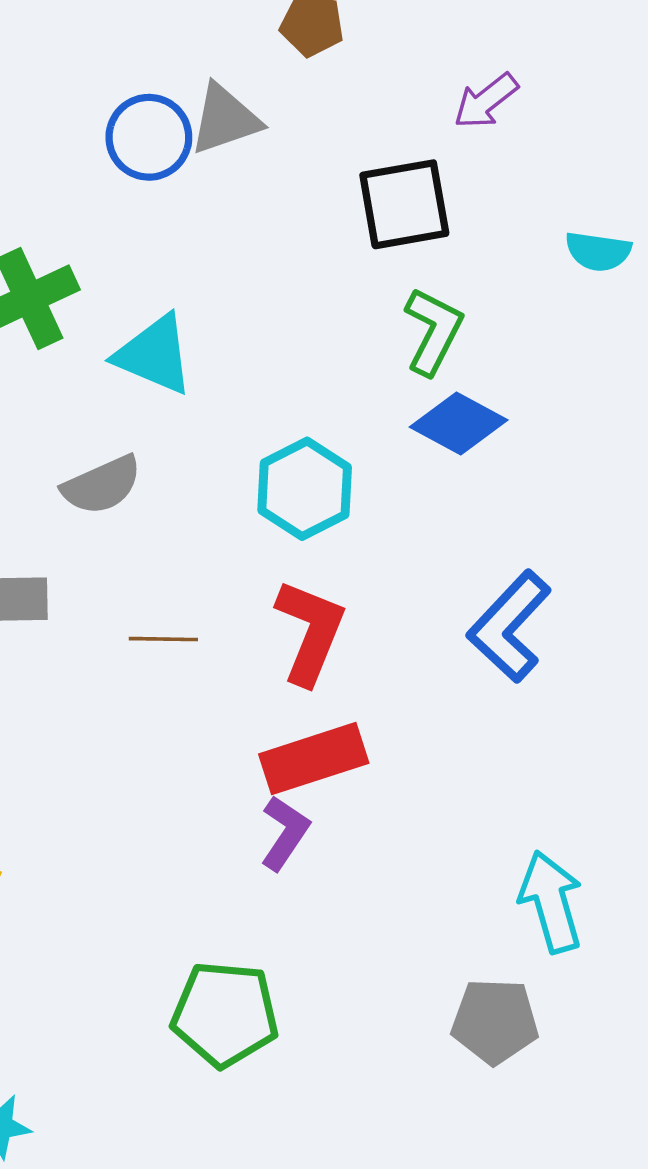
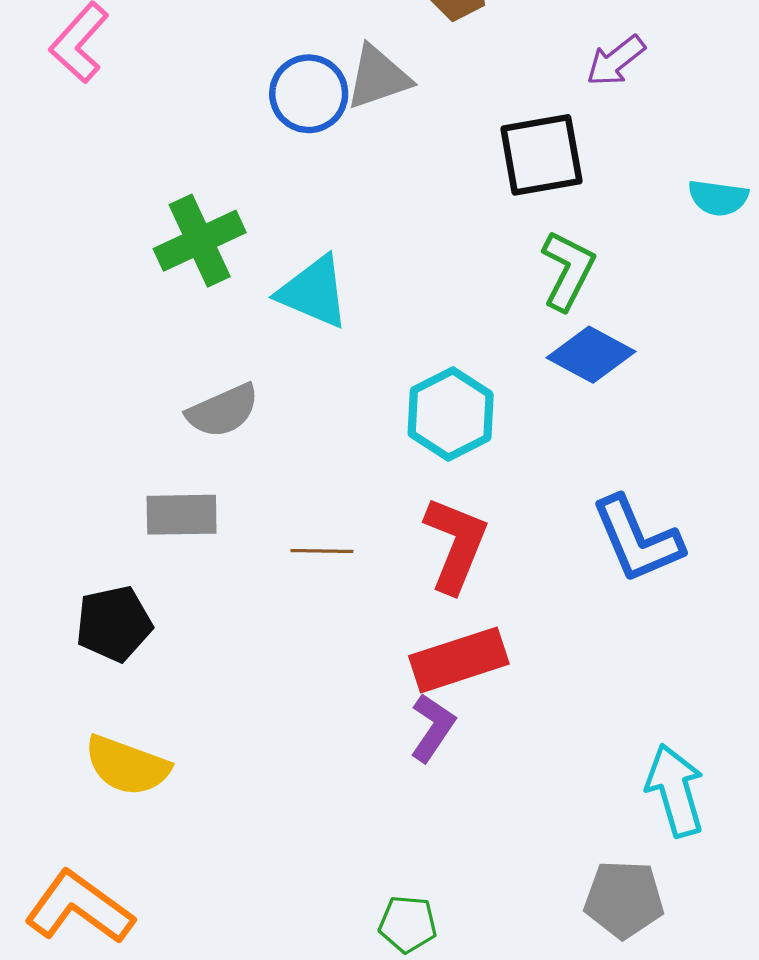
gray semicircle: (102, 485) -> (223, 411), moved
blue L-shape: (509, 626) -> (637, 539), turned -66
green pentagon: (225, 1014) -> (408, 924), moved, size x0.6

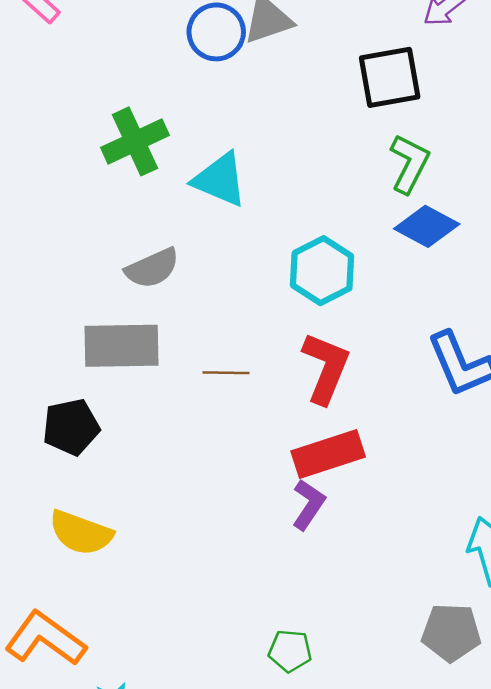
gray rectangle: (182, 515) -> (121, 346), size x1.4

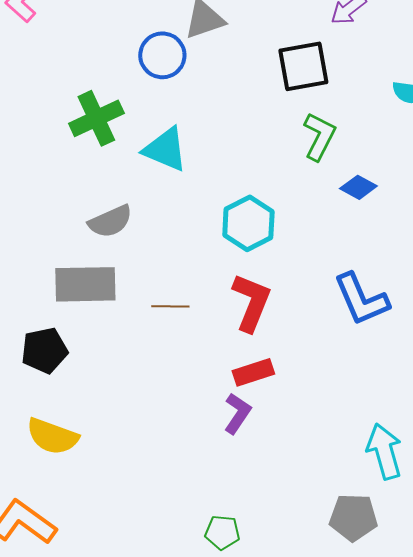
blue circle: (216, 32) -> (162, 55), moved
blue diamond: (427, 226) -> (358, 187), moved, size x0.7
red rectangle: (328, 454) -> (253, 372), size x0.7

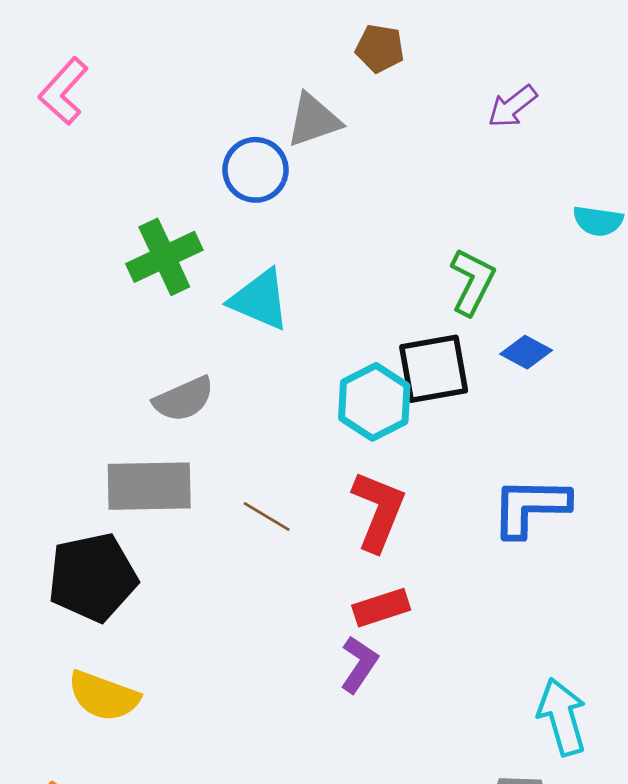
black square: (303, 66) -> (434, 369), moved
blue L-shape: (361, 299) -> (530, 507), turned 114
brown line: (170, 306) -> (267, 516), turned 30
black pentagon: (44, 350) -> (93, 577), size x1.4

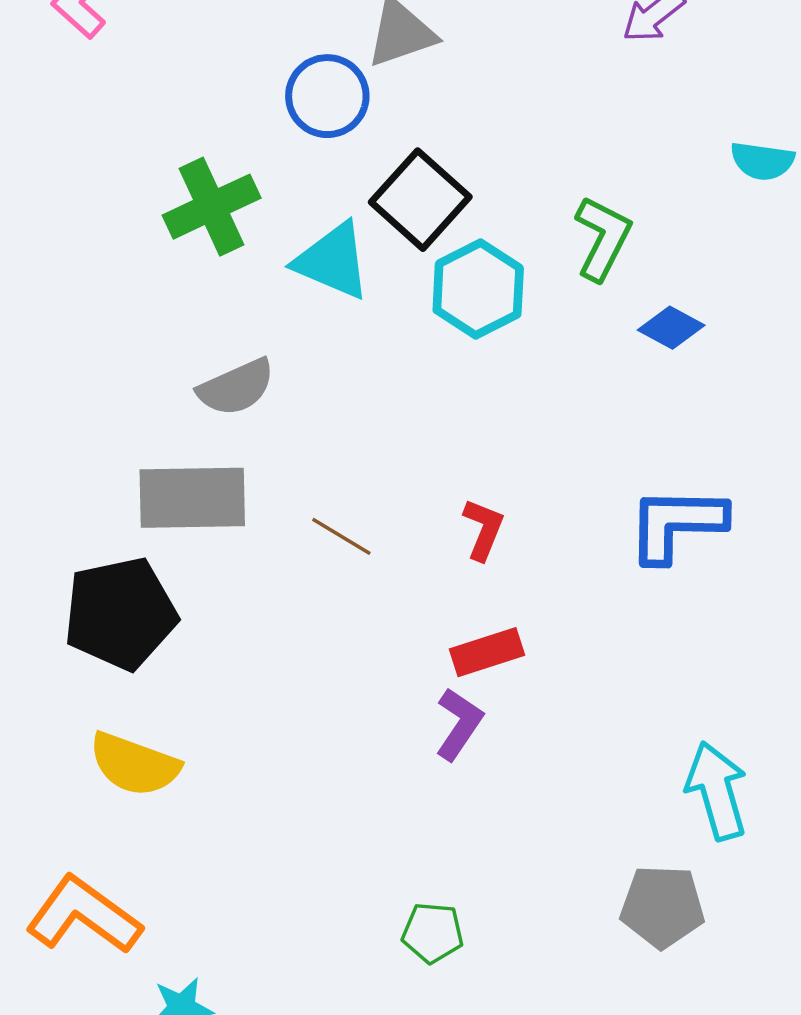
black square: (434, 369) -> (420, 200), moved, turned -38
cyan hexagon: (374, 402) -> (478, 289), moved
red L-shape: (378, 511) -> (483, 529), size x0.6

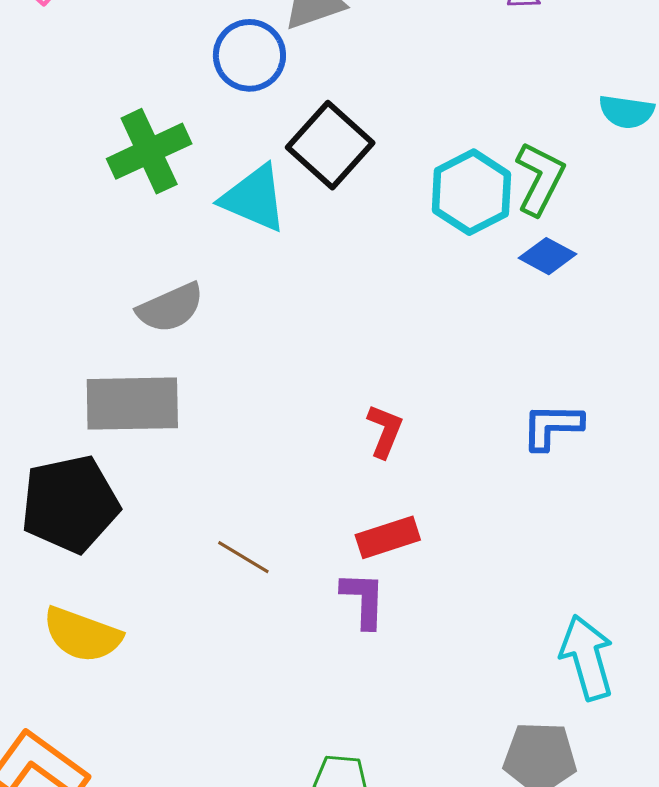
green L-shape: (603, 238) -> (540, 179), moved
cyan hexagon: (478, 289) -> (471, 192), moved
blue L-shape: (676, 524) -> (552, 426), size x0.7
brown line: (341, 536) -> (243, 557), moved
purple L-shape: (459, 724) -> (363, 600), turned -32

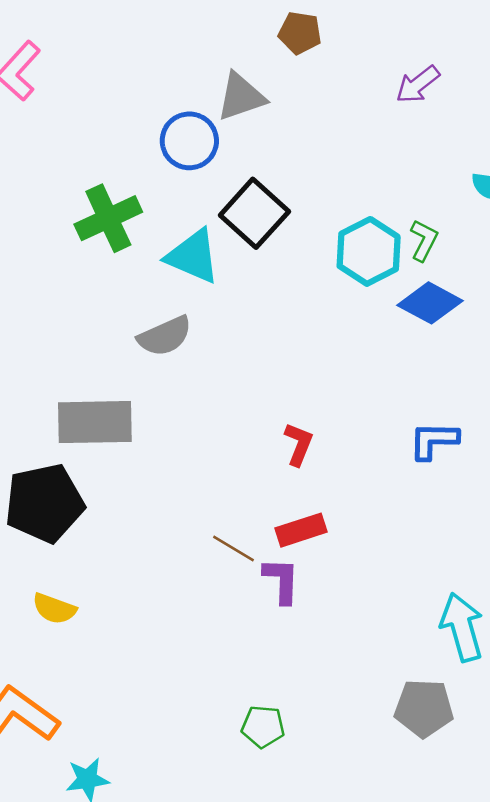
green L-shape: (540, 179) -> (424, 240), size x0.7
blue diamond: (547, 256) -> (430, 303), size x1.4
gray semicircle: (170, 308) -> (165, 336), moved
brown line: (243, 557) -> (234, 549), moved
yellow semicircle: (82, 635) -> (54, 609), size x0.7

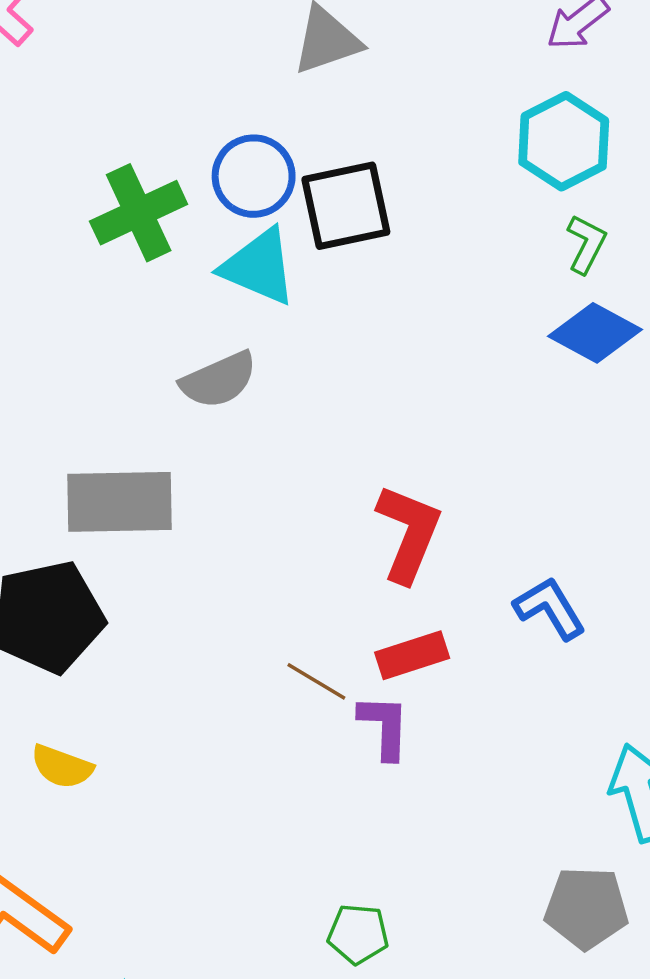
blue circle: (189, 141) -> (254, 176), moved
black square: (254, 213) -> (346, 206), turned 36
cyan hexagon: (369, 251) -> (564, 141), moved
blue L-shape: (434, 440) -> (550, 608), moved, turned 58
red L-shape: (299, 444) -> (409, 533), size x1.6

